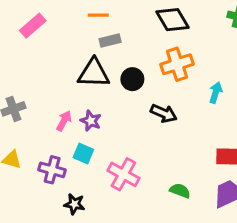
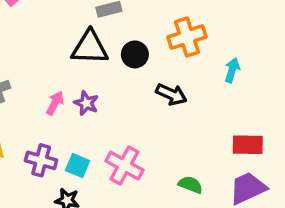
cyan square: (83, 154) -> (78, 166), moved

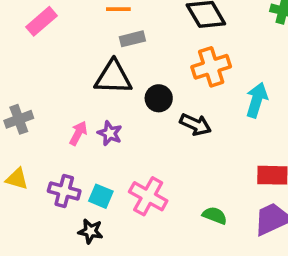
black circle: (135, 54) -> (159, 98), moved
cyan arrow: (232, 70) -> (257, 100), size x1.4

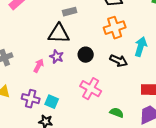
black circle: (159, 98) -> (86, 55), moved
black arrow: (195, 125) -> (119, 61), moved
purple star: (110, 133) -> (57, 57), moved
pink cross: (148, 196) -> (91, 89), moved

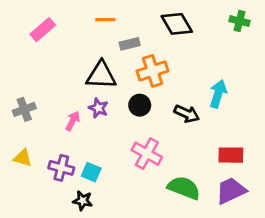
gray rectangle: (70, 12) -> (130, 44), moved
orange cross: (115, 28) -> (153, 71), moved
green semicircle: (117, 113) -> (184, 188), size x1.6

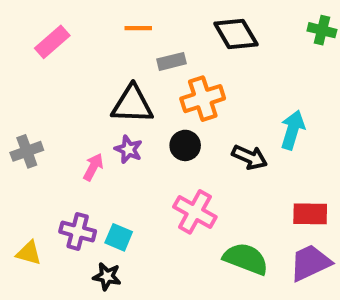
yellow triangle: (23, 158) -> (29, 253), moved

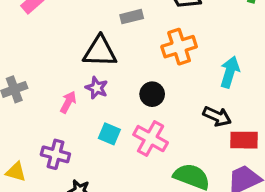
orange cross: (203, 99) -> (179, 47), moved
black circle: (185, 145) -> (152, 94), moved
black arrow: (250, 157) -> (217, 116), moved
cyan square: (119, 237) -> (109, 134), moved

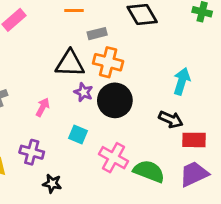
orange cross: (179, 47) -> (108, 62), moved, turned 32
purple star: (97, 88) -> (84, 92), moved
black circle: (152, 94) -> (115, 100), size x1.6
pink cross: (151, 139) -> (114, 158), moved

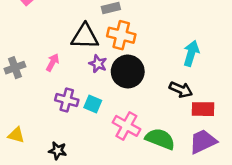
pink arrow: (43, 107) -> (53, 62), moved
purple cross: (32, 152) -> (67, 100), moved
black star: (52, 184) -> (58, 151), moved

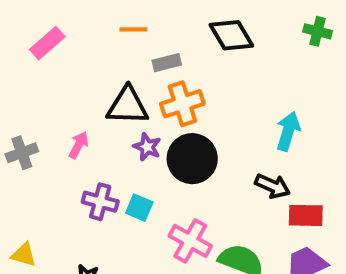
orange cross: (121, 35) -> (182, 104), turned -32

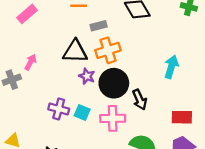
pink arrow: (79, 145) -> (31, 62), moved
black arrow: (272, 186) -> (140, 100), moved, turned 42
pink cross: (190, 241) -> (113, 118), moved, turned -30

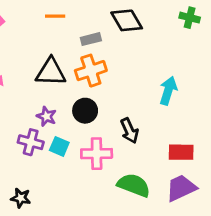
gray rectangle: (99, 26) -> (91, 39), moved
purple star: (87, 76) -> (46, 116), moved
black circle: (114, 83) -> (85, 111), moved, size x0.7

